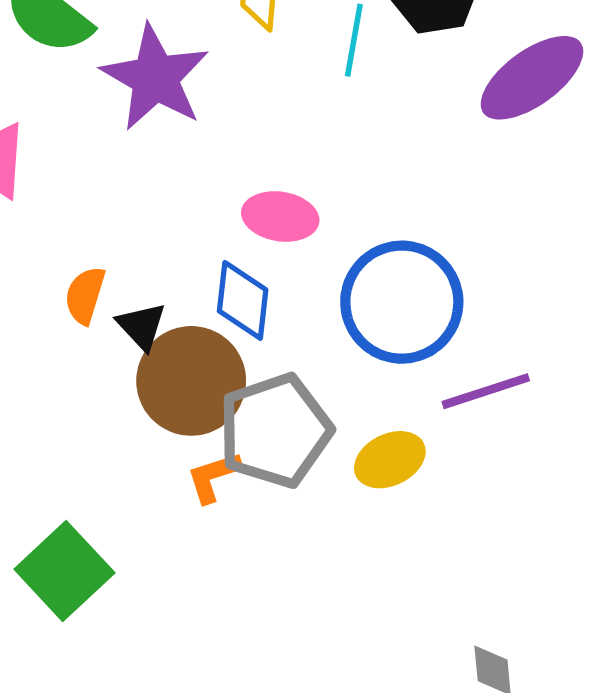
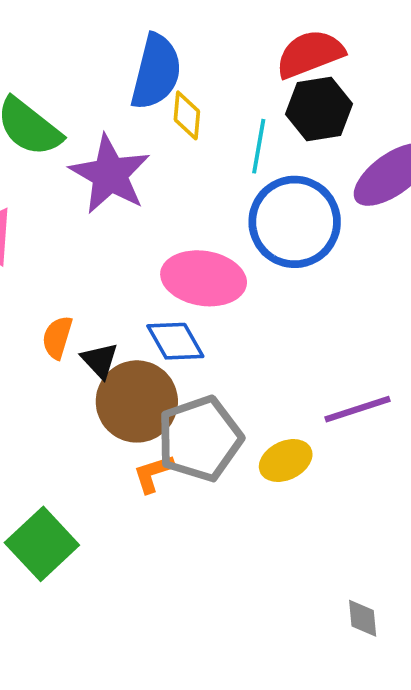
pink ellipse: (280, 216) -> (204, 278), size x1.5
blue diamond: (243, 300) -> (175, 341), turned -36
blue circle: (402, 302) -> (295, 222), moved

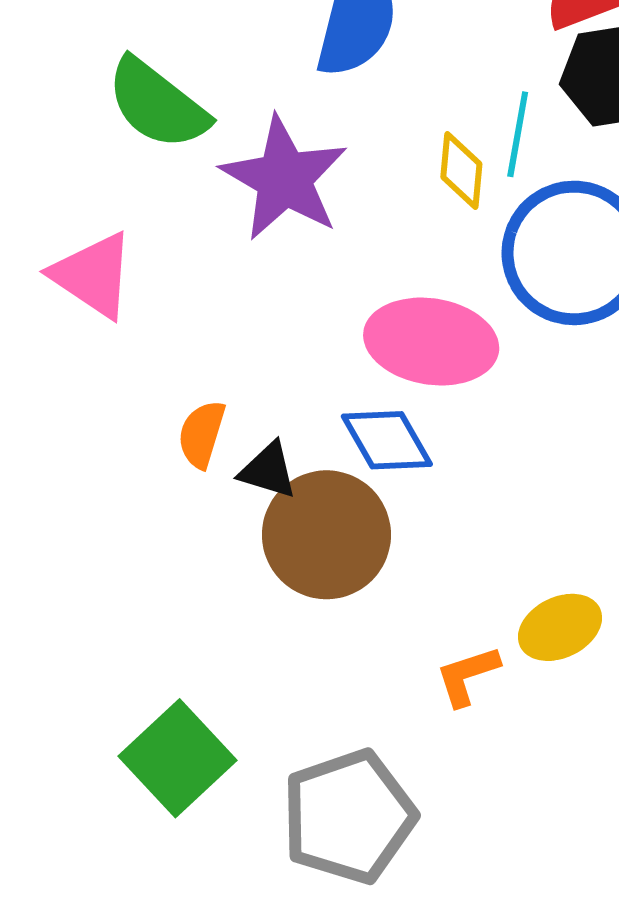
yellow diamond: (187, 115) -> (461, 170), moved
black triangle: (100, 360) -> (268, 470), turned -30
gray pentagon: (200, 439) -> (349, 817), moved
orange L-shape: (154, 473) -> (467, 676), moved

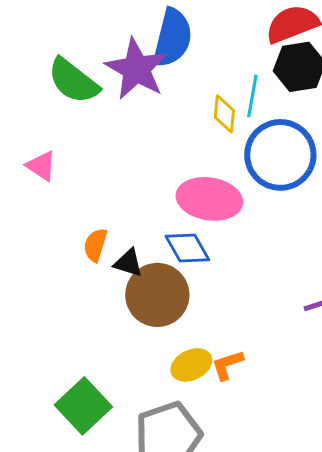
purple star: (284, 178) -> (136, 69), moved
pink triangle: (93, 275) -> (41, 166), size x0.7
yellow ellipse: (560, 627) -> (191, 365), moved

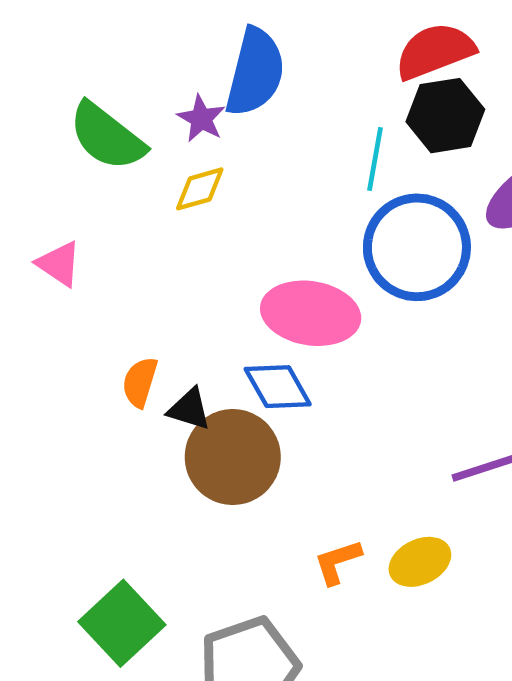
purple star: (136, 69) -> (201, 119), size x0.5
yellow diamond: (224, 114) -> (200, 189), moved, turned 69
yellow ellipse: (191, 365) -> (420, 562), moved

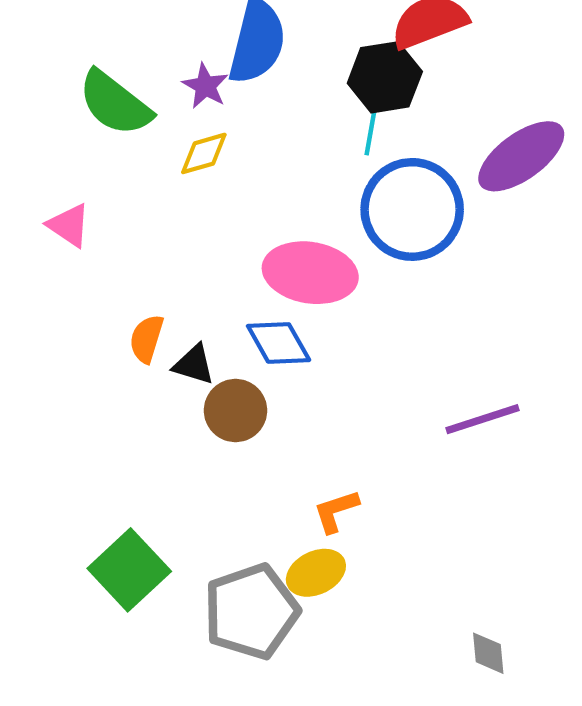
black hexagon: (445, 116) -> (385, 77), moved
brown circle: (233, 457) -> (235, 411), size x0.7
yellow ellipse: (420, 562) -> (316, 573), moved

